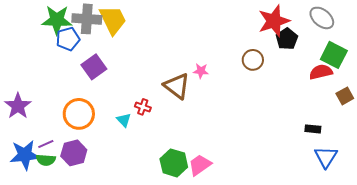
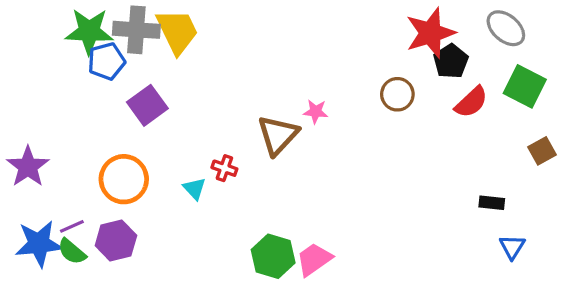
red semicircle: (321, 72) -> (471, 102), moved, turned 150
brown triangle: (177, 86) -> (278, 135), turned 36
blue triangle: (326, 157) -> (512, 247), size x0.7
green semicircle: (46, 160) -> (72, 252), turned 36

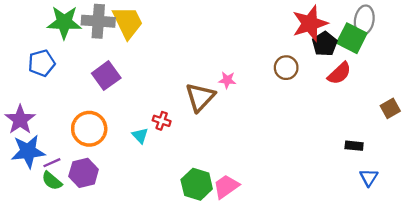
gray ellipse: (506, 28) -> (364, 20), turned 60
blue pentagon: (106, 61) -> (42, 63), moved
green square: (525, 86) -> (352, 38), moved
blue star: (39, 244) -> (28, 151), moved

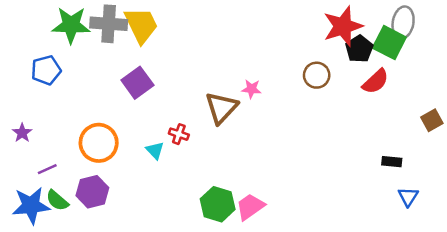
purple square: (106, 76) -> (137, 83), moved
purple star: (20, 120) -> (22, 133), size x0.6
blue star: (28, 151) -> (31, 205), moved
purple line: (52, 163) -> (47, 169), moved

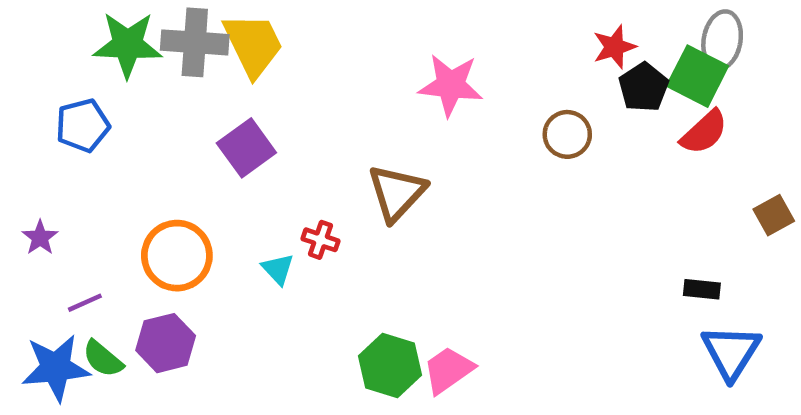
red star: (343, 26) -> (614, 47), size x0.6
red semicircle: (376, 81) -> (704, 132), moved
pink star: (251, 89) -> (451, 85), moved, size x1.8
blue triangle: (408, 197) -> (731, 352), size x1.6

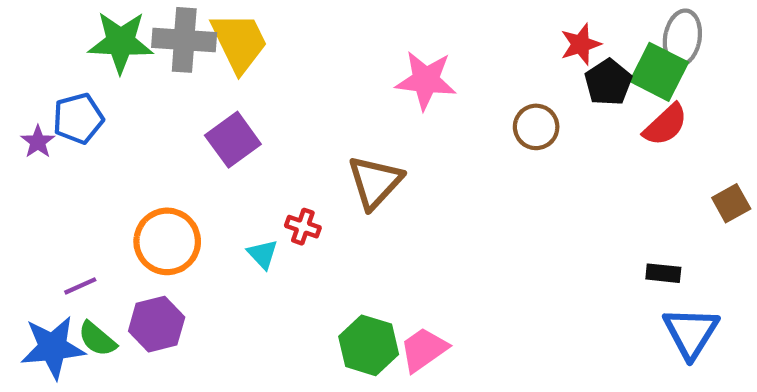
purple star: (40, 238) -> (38, 142), moved

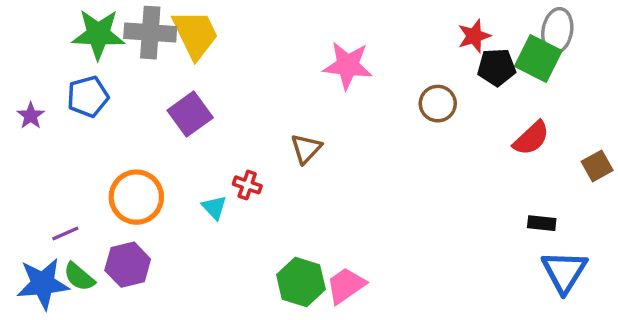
black pentagon: (608, 82) -> (497, 67), turned 30
blue pentagon: (78, 118) -> (88, 97), moved
red semicircle: (665, 125) -> (531, 138), moved
brown triangle: (375, 182) -> (306, 149), size x0.7

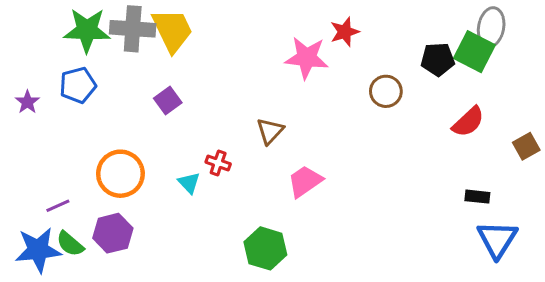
red star: (474, 36) -> (345, 32), moved
purple square: (190, 114) -> (168, 100), size x0.7
pink trapezoid: (346, 285) -> (305, 181), moved

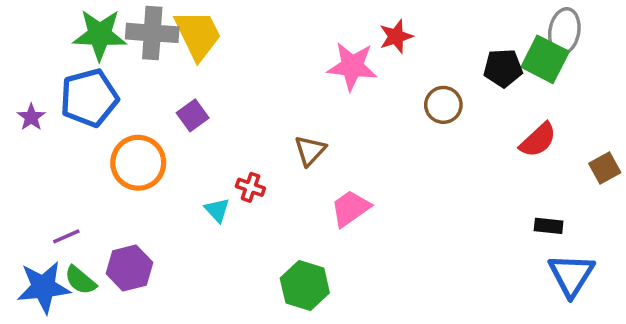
blue pentagon: (78, 85) -> (89, 98), size x1.4
orange circle: (120, 174) -> (138, 163), moved

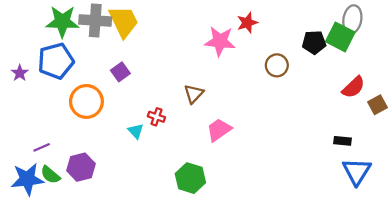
red semicircle: (538, 140) -> (353, 87), moved

